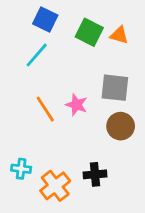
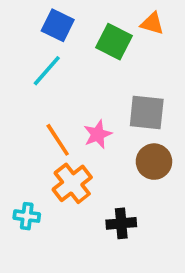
orange triangle: (119, 35) -> (152, 23), moved
pink star: (77, 105) -> (98, 134), turned 30
orange cross: (55, 186) -> (72, 183), moved

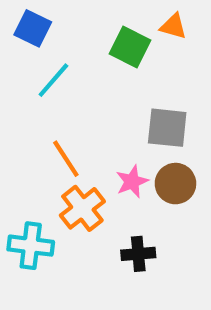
blue square: (58, 25) -> (33, 28), moved
pink star: (98, 134) -> (132, 181), moved
cyan cross: (27, 216) -> (31, 246), size x1.5

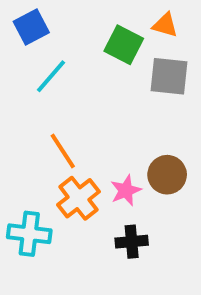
blue square: (33, 28) -> (31, 27), turned 36
gray square: (167, 128) -> (169, 76), moved
pink star: (132, 181) -> (126, 190), moved

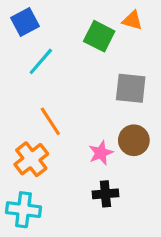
gray square: (169, 76) -> (131, 88), moved
orange cross: (79, 198) -> (31, 159), moved
cyan cross: (29, 234) -> (23, 210), moved

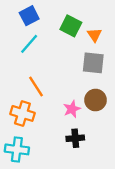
orange triangle: (132, 20) -> (94, 35), moved, turned 40
blue square: (25, 22) -> (29, 16), moved
orange cross: (31, 159) -> (22, 113), turned -35

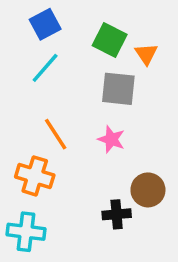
gray square: (93, 63) -> (118, 89), moved
brown circle: (96, 100) -> (148, 190), moved
pink star: (72, 109) -> (111, 139), moved, turned -30

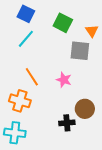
blue square: (45, 24) -> (26, 14), turned -36
orange triangle: (146, 54) -> (92, 31), moved
gray square: (118, 89) -> (80, 51), moved

